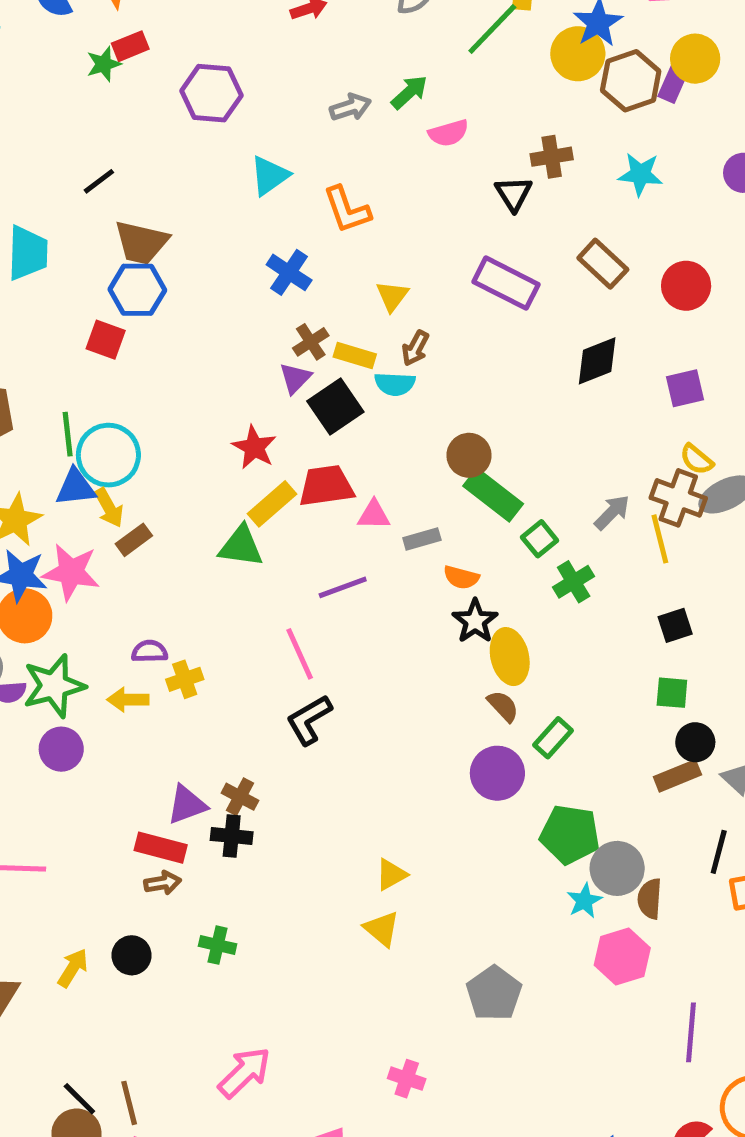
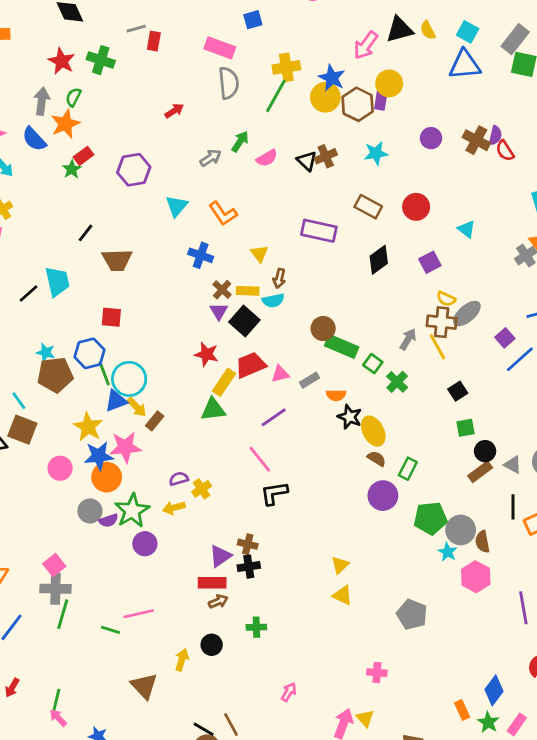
black triangle: (514, 194) -> (307, 161), moved
blue hexagon: (137, 290) -> (89, 353), moved
black L-shape: (309, 720) -> (274, 493), turned 36
pink arrow: (244, 1073) -> (289, 692), size x0.6

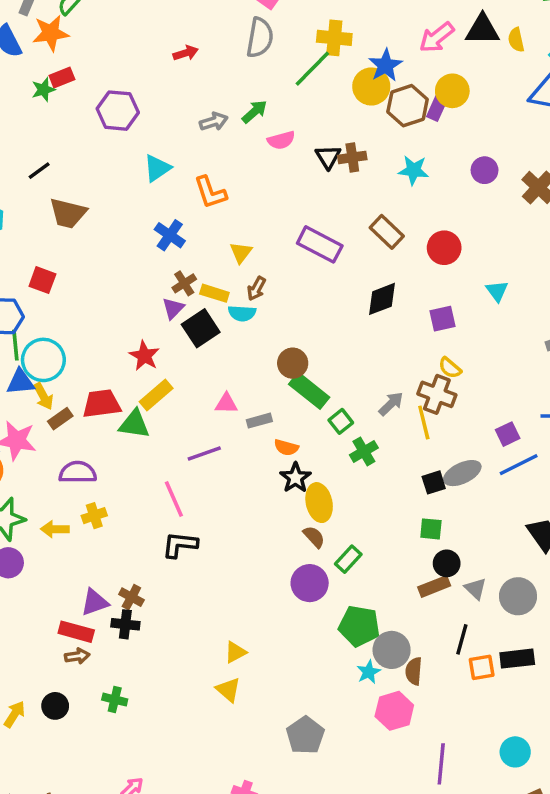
gray ellipse: (467, 314) -> (462, 473), moved
red trapezoid: (251, 365) -> (102, 404), moved
purple semicircle: (179, 479) -> (78, 472), moved, size x1.5

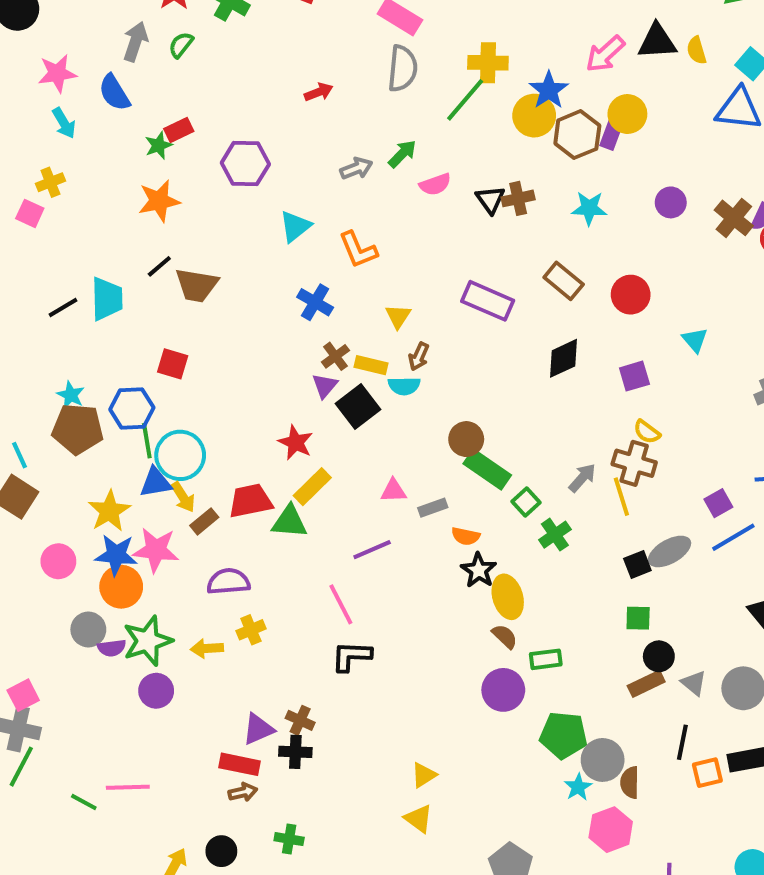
orange star: (51, 33) -> (159, 201), moved
black line: (39, 171) -> (159, 266), moved
green rectangle: (348, 559) -> (546, 659), turned 44

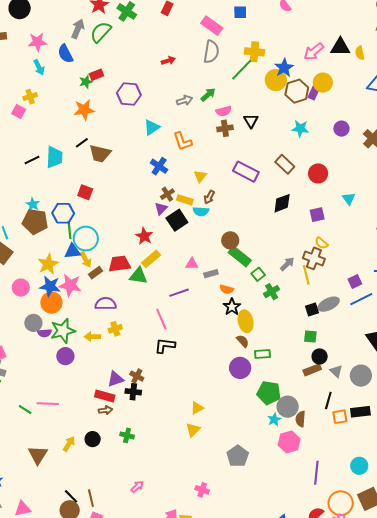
green semicircle: (181, 45) -> (101, 32), size x1.6
brown cross: (518, 198) -> (225, 128), moved
yellow triangle: (419, 819) -> (193, 430), turned 35

